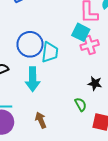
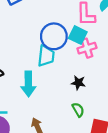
blue circle: (30, 44) -> (54, 36), moved
black star: (95, 83) -> (78, 83), moved

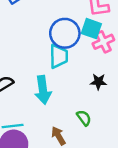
green semicircle: (78, 110) -> (84, 118), moved

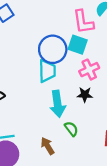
pink cross: (103, 42) -> (89, 70), moved
cyan arrow: (43, 90) -> (58, 104), moved

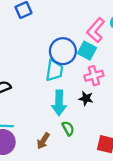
pink L-shape: (83, 22) -> (96, 30), turned 40
brown arrow: (48, 146) -> (43, 141), turned -126

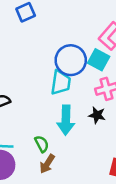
green semicircle: (68, 128) -> (42, 144), moved

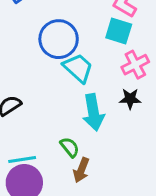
blue circle: (71, 60) -> (59, 39), moved
cyan trapezoid: (61, 83) -> (78, 68), turned -45

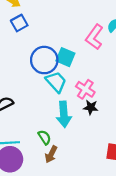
cyan square: (119, 31) -> (65, 57), moved
pink cross: (135, 65) -> (85, 89), moved, turned -36

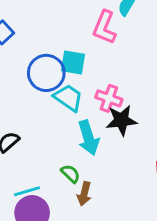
black star: (91, 107) -> (121, 120), size x1.5

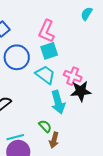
pink L-shape: (105, 27) -> (47, 31), moved
cyan square: (73, 63) -> (49, 51), turned -30
blue circle: (46, 73) -> (17, 57), moved

